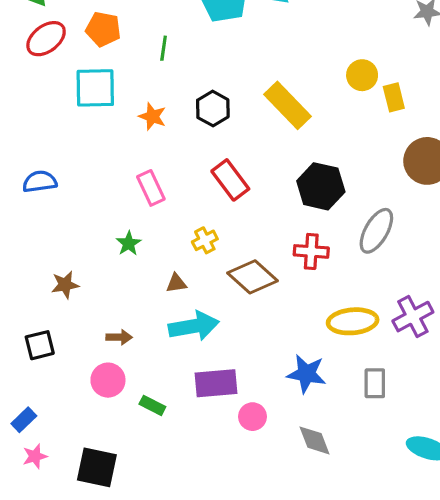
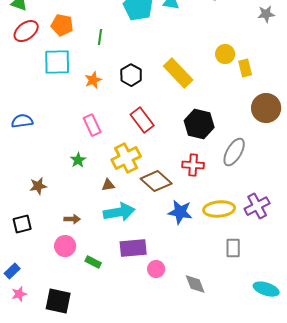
orange star: (152, 116) -> (93, 80), turned 30
yellow cross: (205, 240) -> (126, 158), size x1.8
blue star: (307, 374) -> (180, 212), moved

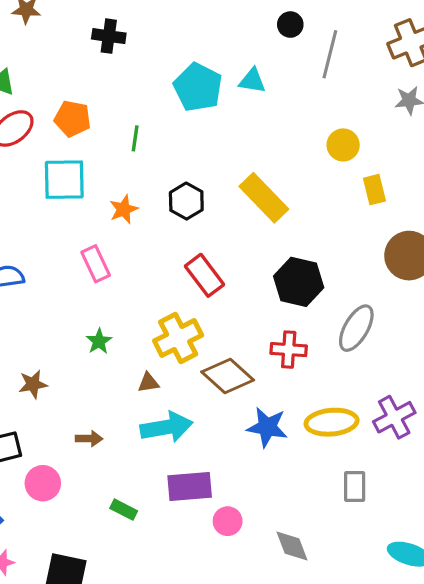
yellow circle: (225, 54) -> (343, 145), moved
pink rectangle: (92, 125) -> (96, 264), moved
pink circle: (65, 246) -> (43, 483), moved

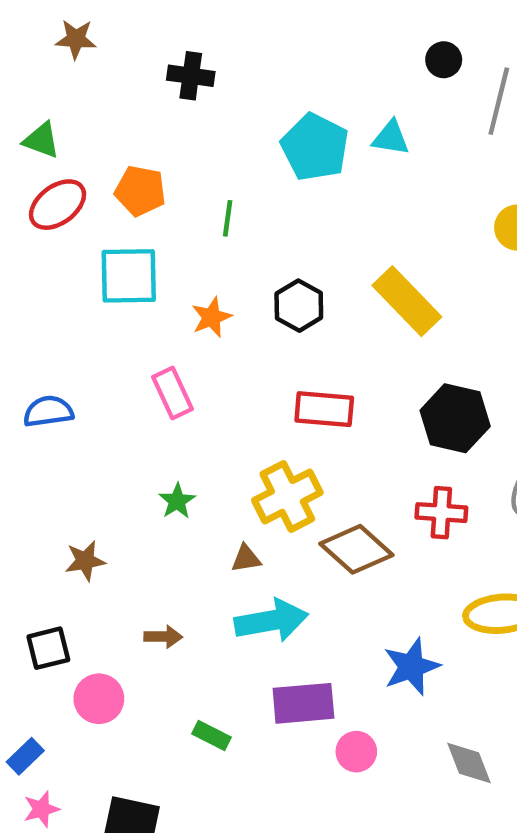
red rectangle: (204, 275) -> (324, 409), turned -48
blue star: (267, 427) -> (411, 667), moved, turned -30
gray diamond: (292, 546) -> (469, 763), moved

